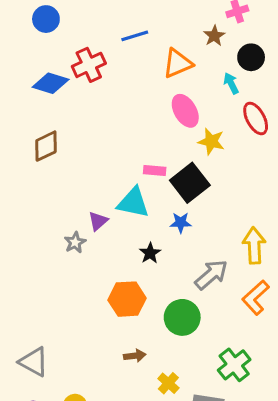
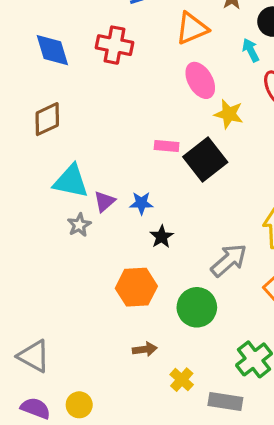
red cross: (89, 65) -> (114, 45), moved, turned 36
blue diamond: (51, 83) -> (52, 50), turned 56
cyan triangle: (133, 203) -> (71, 181), moved
blue star: (181, 223) -> (141, 203), moved

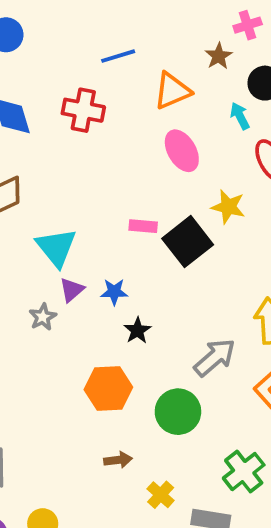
yellow star: (229, 114) -> (228, 207), moved
cyan triangle: (71, 181) -> (56, 247), moved, turned 39

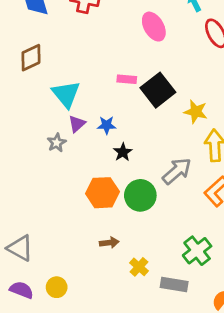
yellow star: (228, 207) -> (196, 112), moved
green circle: (178, 412) -> (140, 195), moved

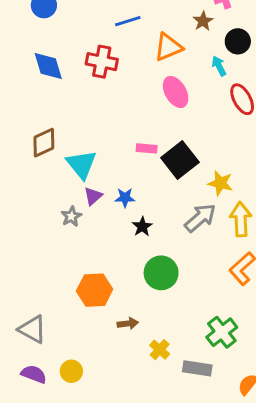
brown diamond: (31, 58) -> (44, 143), moved
gray arrow: (177, 171) -> (200, 218), moved
orange hexagon: (103, 193) -> (95, 290), moved

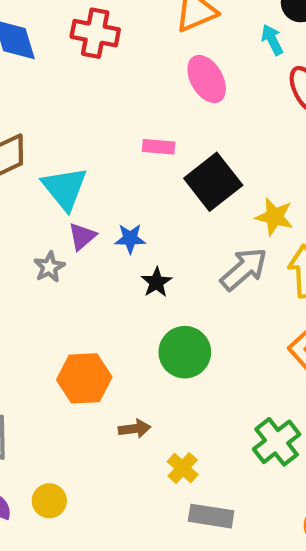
pink rectangle: (147, 148) -> (159, 147), moved
gray rectangle: (197, 368) -> (211, 516), moved

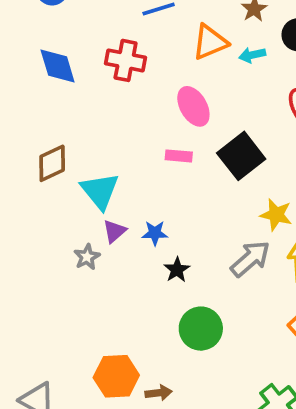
cyan arrow: (272, 40) -> (252, 55), moved, turned -75
pink ellipse: (207, 79) -> (193, 106), moved
black square: (213, 182) -> (241, 156), moved
orange hexagon: (84, 378) -> (116, 376), moved

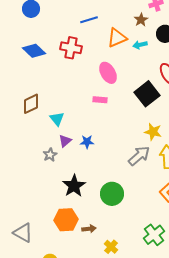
blue diamond: (58, 66) -> (34, 51), turned -30
black square: (241, 156) -> (147, 94), moved
cyan triangle: (100, 191) -> (57, 119), size x0.7
black star: (177, 270) -> (74, 186), moved, size x1.6

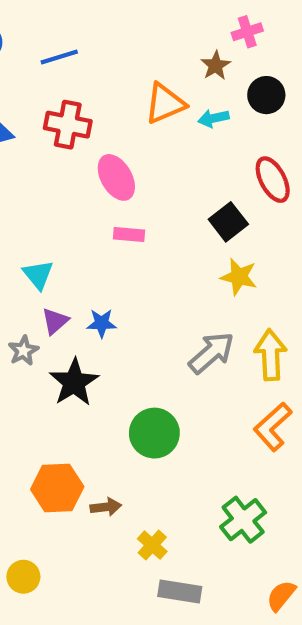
blue line: (89, 20) -> (59, 57), moved
pink ellipse: (108, 73) -> (116, 177), moved
black square: (147, 94) -> (228, 222), size x0.7
yellow star: (153, 132) -> (239, 277), moved
black star: (74, 186) -> (74, 382), moved

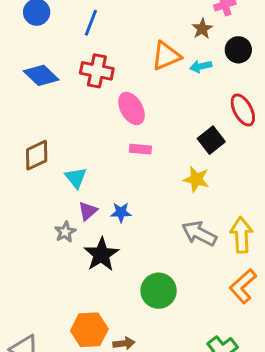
blue line: (59, 57) -> (91, 23), turned -52
yellow star: (239, 277) -> (196, 179), moved
gray arrow: (211, 353) -> (199, 233), turned -112

